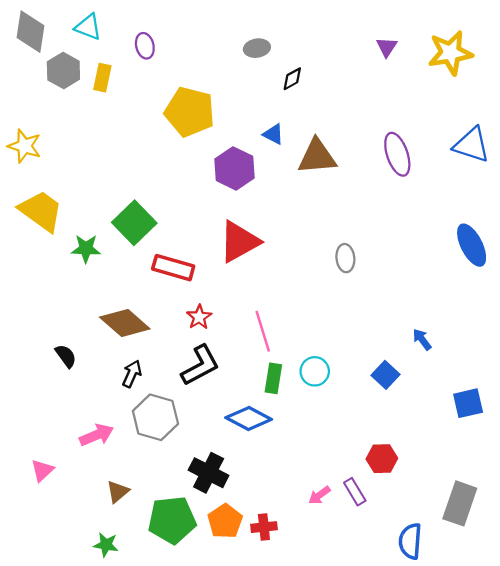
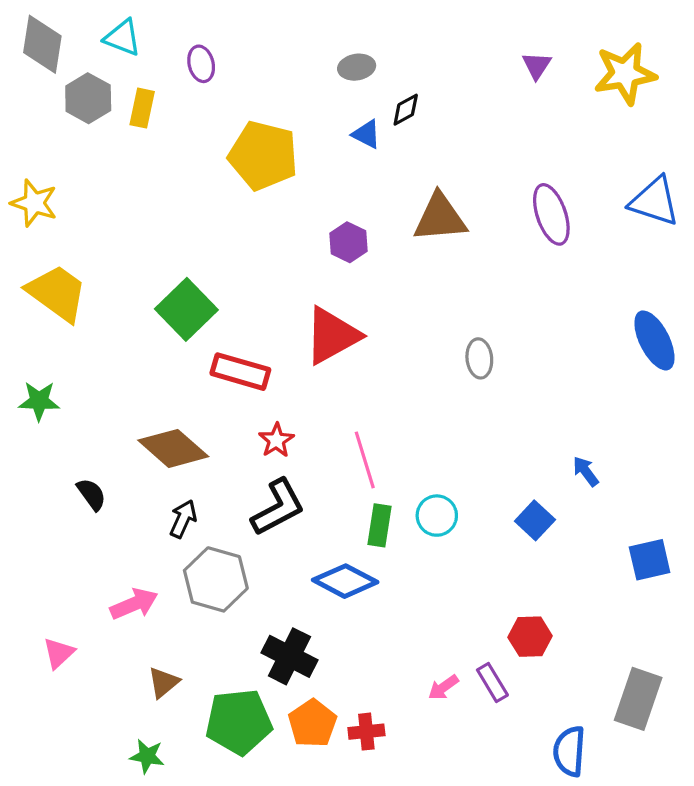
blue triangle: (273, 134) -> (366, 134), moved
purple hexagon: (235, 168) -> (348, 242), moved, size x0.7
green star: (86, 249) -> (39, 401), moved

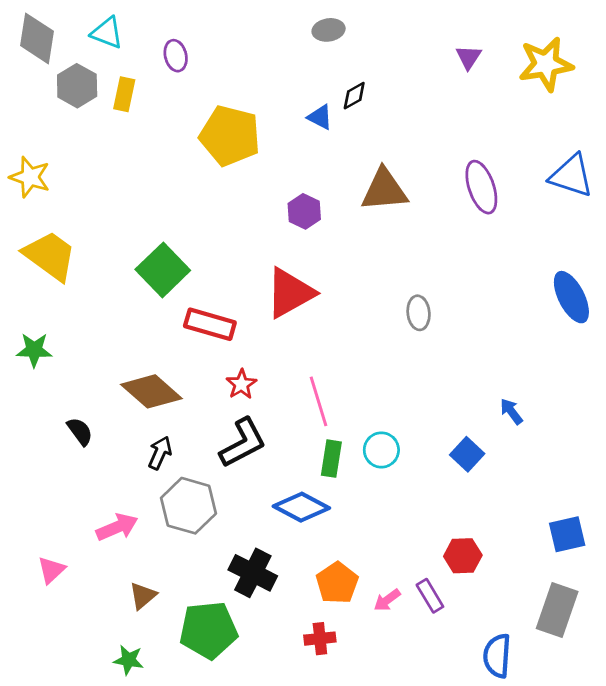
gray ellipse: (357, 67) -> (329, 30), moved
blue square: (650, 560) -> (567, 534), moved
orange pentagon: (312, 723) -> (337, 583), moved

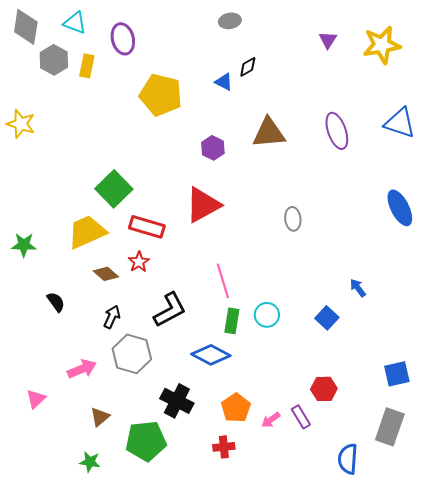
purple ellipse: (176, 56) -> (123, 39), size x1.4
yellow trapezoid: (50, 256) -> (87, 232), moved, turned -60
red star: (241, 384) -> (139, 262), moved
brown diamond: (151, 391) -> (106, 274), size x0.6

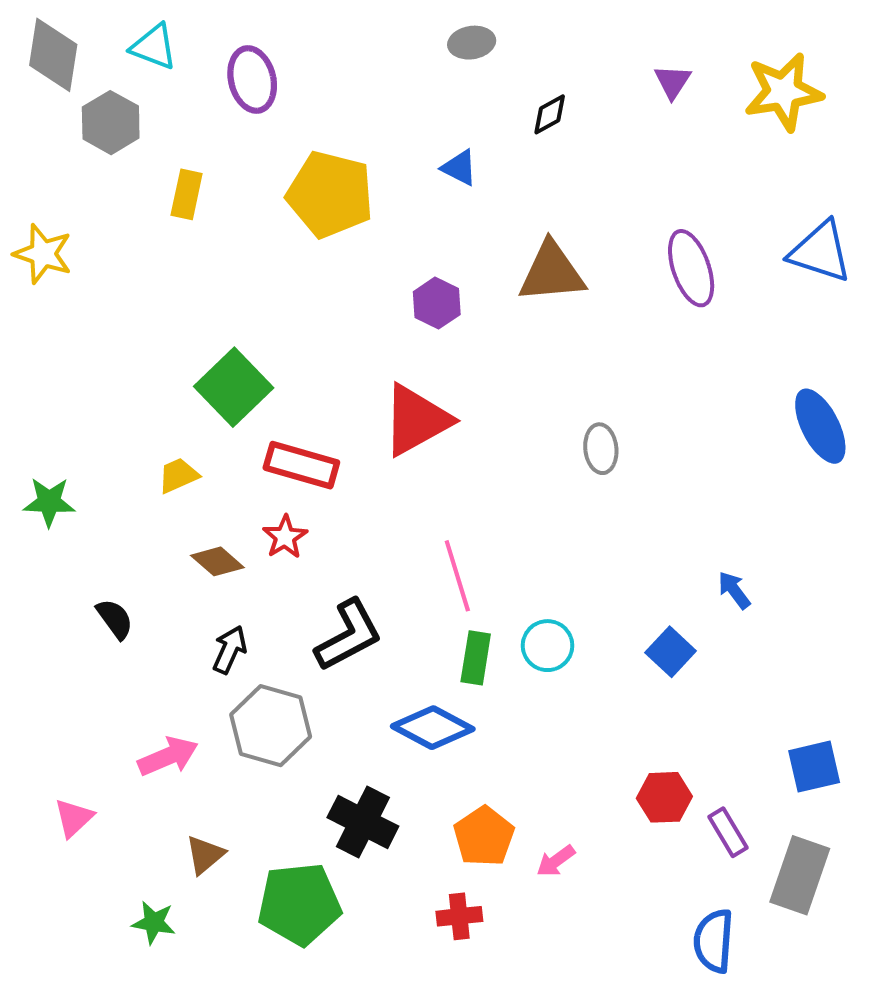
yellow rectangle: (87, 66) -> (187, 194), moved
black diamond: (248, 67) -> (550, 114), moved
yellow trapezoid: (87, 232) -> (178, 475), size x0.5
purple rectangle: (301, 417) -> (728, 832), moved
green star: (90, 462) -> (154, 922), moved

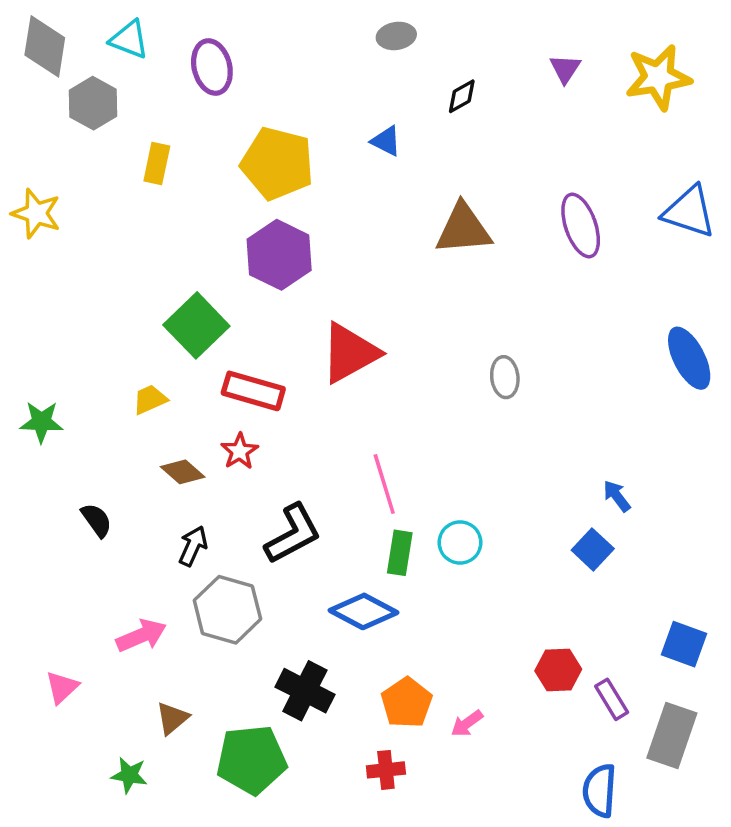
purple hexagon: (437, 303) -> (279, 255), moved, size x1.6
blue square: (671, 652) -> (593, 549), moved
blue square: (814, 767) -> (684, 644), turned 33

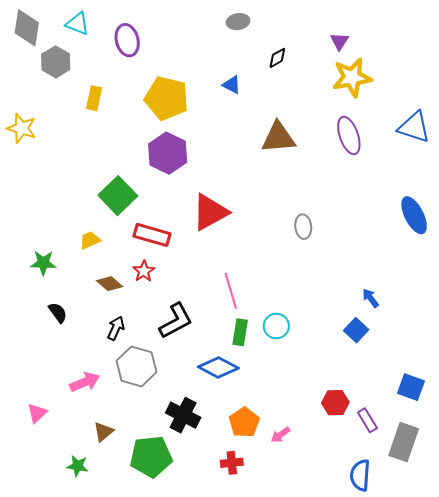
yellow star: (658, 77) -> (352, 77), moved
green star: (41, 422) -> (43, 263), moved

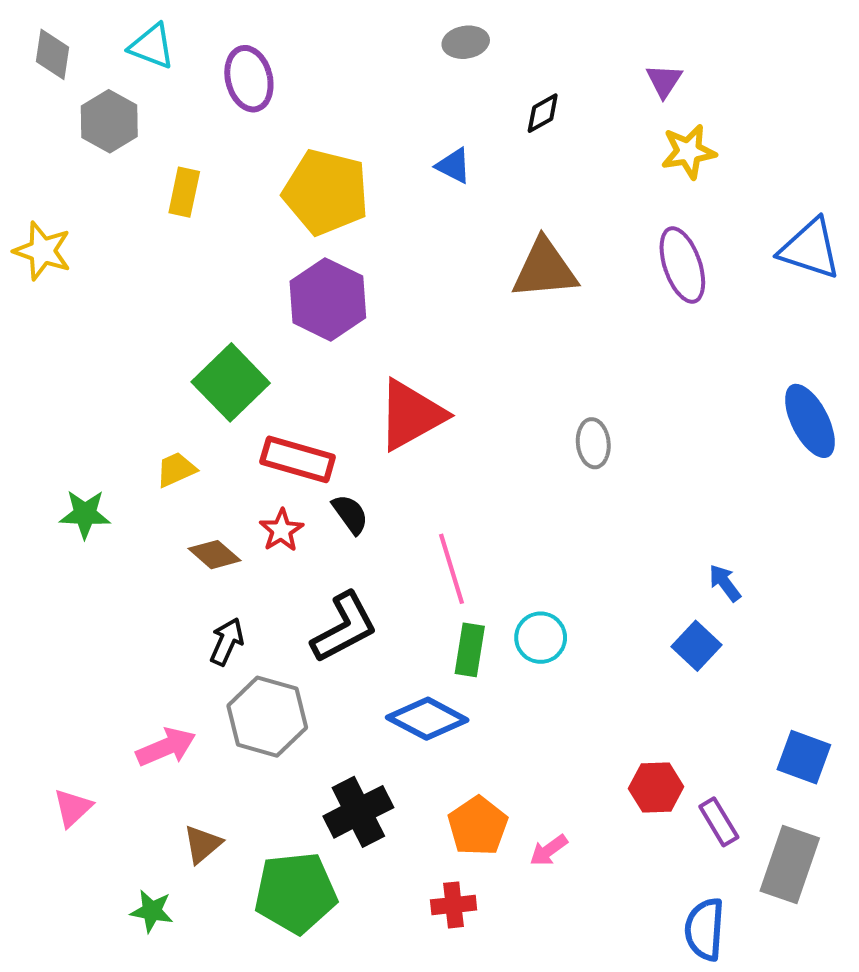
gray diamond: (27, 28) -> (53, 54), size x0.7
yellow star: (352, 77) -> (688, 152), size x0.7
black semicircle: (58, 313) -> (350, 514), moved
black cross: (183, 415) -> (358, 812), turned 36

